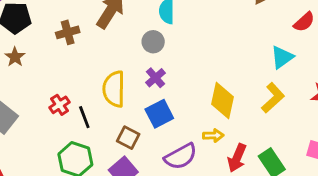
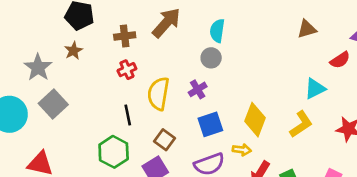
gray circle: (153, 42) -> (211, 58), moved
red cross: (59, 105) -> (127, 70), moved
blue square: (159, 114) -> (210, 124), moved

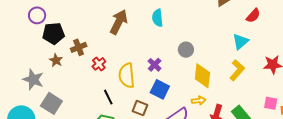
brown cross: (125, 36) -> (79, 47), moved
gray circle: (211, 58) -> (186, 50), moved
blue square: (210, 124) -> (160, 89), moved, turned -30

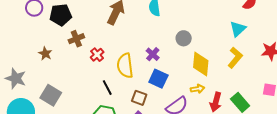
black pentagon: (54, 33) -> (61, 15), moved
brown star: (56, 60) -> (45, 54), moved
gray star: (33, 80) -> (16, 78), moved

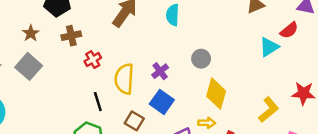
cyan triangle: (238, 29) -> (269, 47), moved
brown star: (45, 54) -> (31, 33), moved
yellow L-shape: (235, 58) -> (269, 110), moved
gray square: (51, 95) -> (29, 66), moved

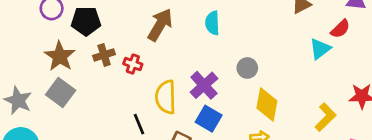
brown star: (31, 33) -> (60, 56), size x1.6
red cross: (93, 60) -> (133, 64), moved, turned -35
purple cross: (160, 71) -> (204, 85), size x1.5

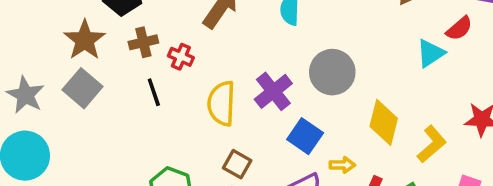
gray circle: (247, 68) -> (332, 72), size x1.6
yellow diamond: (267, 104) -> (384, 122), moved
blue square: (209, 119) -> (305, 136), moved
black line: (139, 124) -> (154, 92), moved

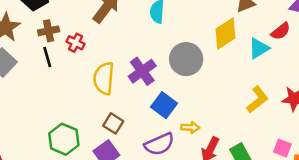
black line: (154, 92) -> (47, 57), moved
yellow diamond: (384, 122) -> (225, 34), moved, turned 40
yellow L-shape: (432, 144) -> (257, 99), moved

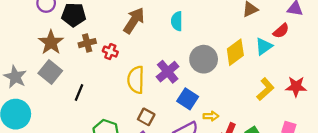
yellow diamond: (225, 34) -> (235, 52), moved
black line: (47, 57) -> (79, 92), moved, turned 42

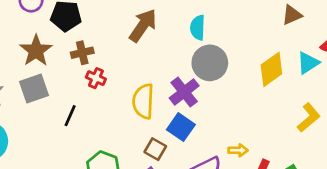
red cross: (110, 52) -> (96, 78), moved
gray circle: (204, 59) -> (210, 63), moved
gray square: (50, 72) -> (34, 88), turned 30
blue square: (188, 99) -> (181, 127), moved

